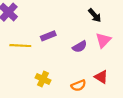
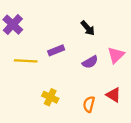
black arrow: (95, 15) -> (88, 28), moved
orange semicircle: (79, 85) -> (89, 104), turned 128

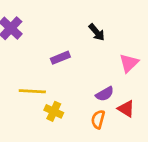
yellow line: (26, 61) -> (32, 91), moved
purple semicircle: (90, 62) -> (105, 94), moved

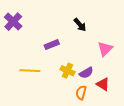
yellow cross: (54, 111) -> (67, 71), moved

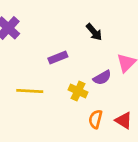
purple semicircle: (86, 73) -> (102, 78), moved
red triangle: (103, 84) -> (124, 121), moved

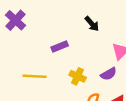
purple semicircle: (102, 78) -> (109, 74), moved

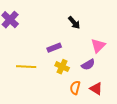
purple rectangle: (60, 46) -> (54, 48), moved

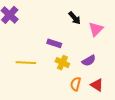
pink triangle: (98, 46) -> (96, 29), moved
purple rectangle: (54, 48) -> (54, 43), turned 40

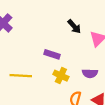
purple semicircle: (89, 61) -> (90, 73), turned 32

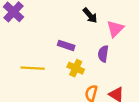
purple semicircle: (90, 73) -> (103, 54), moved, turned 96

